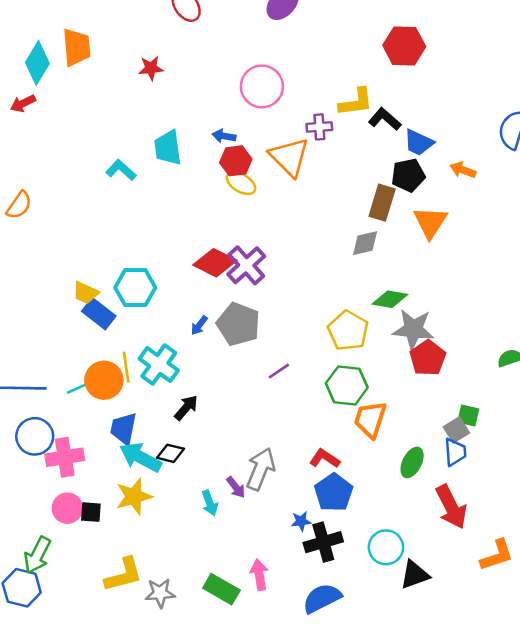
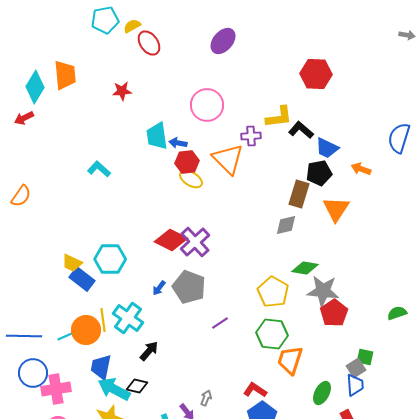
cyan trapezoid: (168, 148) -> (157, 136), moved
gray arrow: (261, 469) -> (206, 398), size x0.5

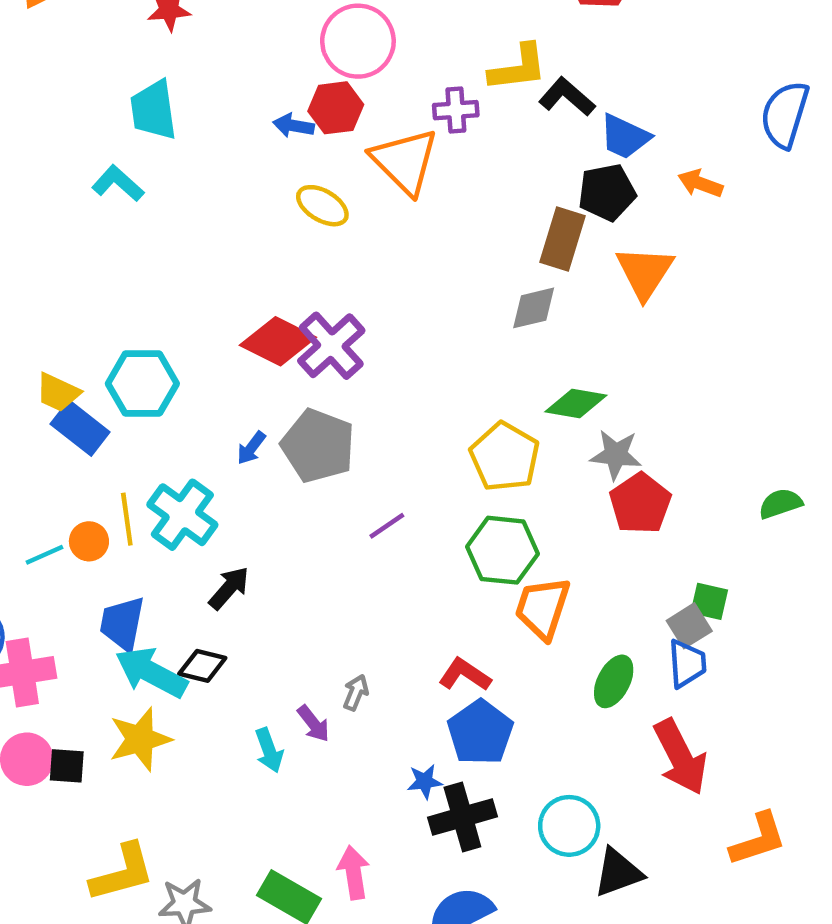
cyan trapezoid: (157, 136) -> (153, 110), moved
red hexagon: (187, 162) -> (336, 108), moved
gray star: (323, 291) -> (616, 455), size x0.7
orange circle: (86, 330) -> (89, 541), size x0.6

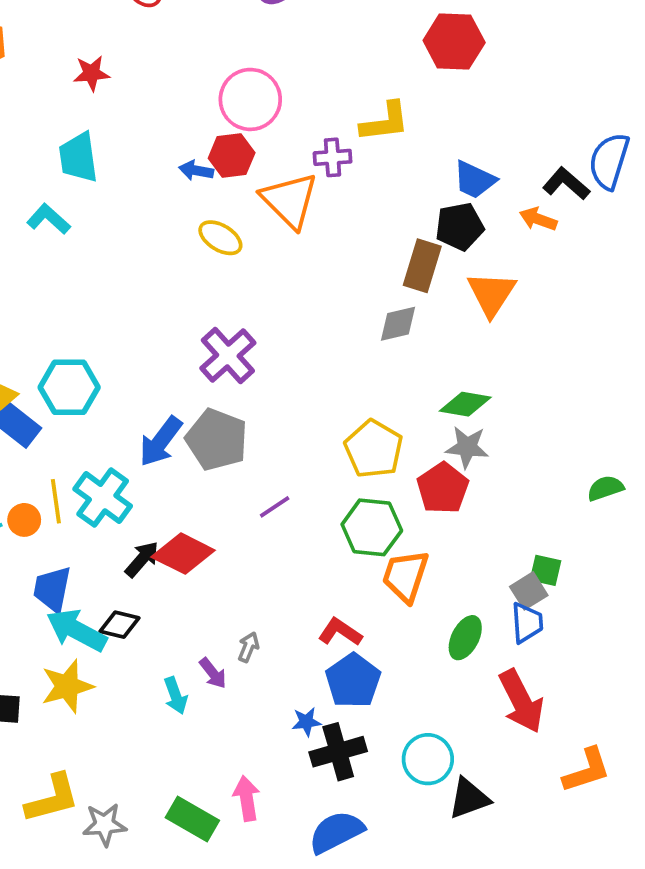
black L-shape: (567, 97) -> (566, 184), moved
red diamond: (278, 341) -> (183, 554), moved
green diamond: (576, 404) -> (465, 404), moved
blue arrow: (251, 448) -> (161, 441), size x1.8
red pentagon: (640, 504) -> (443, 488), moved

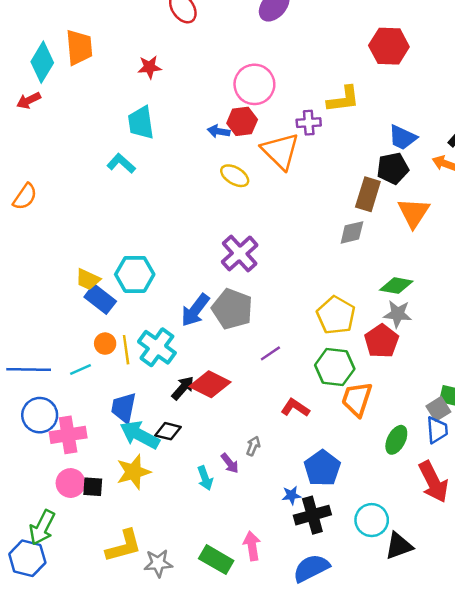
orange circle: (24, 520) -> (105, 344), moved
red L-shape: (340, 632) -> (295, 408), moved

